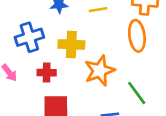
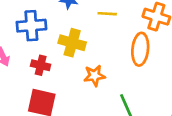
orange star: (100, 71) -> (94, 76), size x0.7

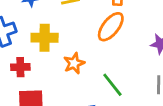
orange ellipse: (140, 49) -> (111, 27), turned 48

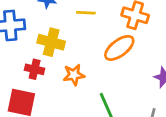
red cross: (20, 67) -> (35, 69), moved

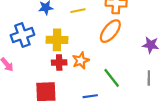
red cross: (35, 69) -> (59, 62), moved

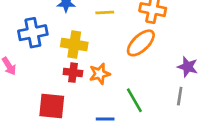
gray line: (149, 78) -> (180, 96), moved

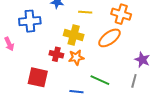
yellow cross: (74, 45) -> (74, 35), moved
green line: (134, 100) -> (100, 80), turned -42

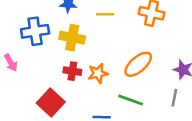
yellow cross: (74, 35) -> (72, 38), moved
orange ellipse: (110, 38) -> (138, 64), moved
red square: (38, 77) -> (51, 103), turned 35

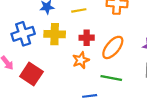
red cross: (72, 71) -> (87, 38), moved
red square: (51, 103) -> (31, 74), moved

